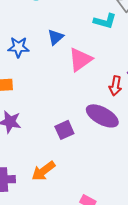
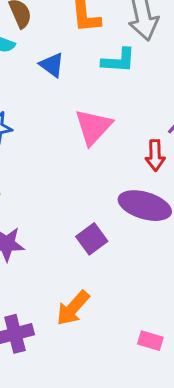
blue triangle: (56, 37) -> (52, 65), moved, turned -30

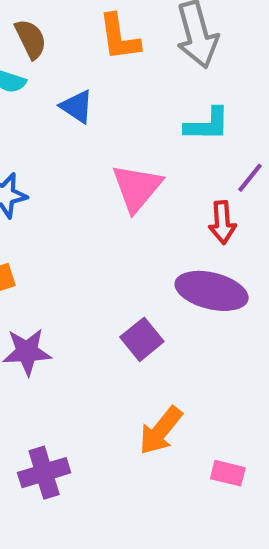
cyan L-shape: (119, 61) -> (207, 125), moved
orange arrow: (73, 308) -> (161, 431), moved

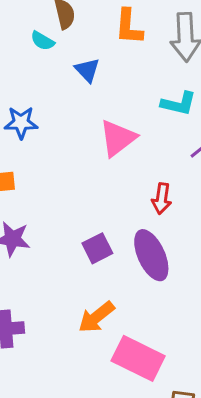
red arrow: (222, 222) -> (162, 199), moved
purple ellipse: (212, 291) -> (151, 255), moved, turned 39
pink rectangle: (228, 473) -> (138, 358), size x2.0

